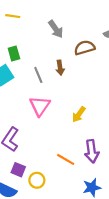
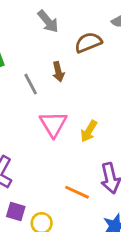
pink triangle: (40, 106) -> (53, 124), moved

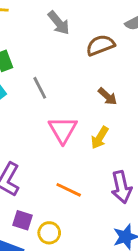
brown arrow: (58, 72) -> (107, 96), moved, turned -36
orange line: (77, 192) -> (69, 190), moved

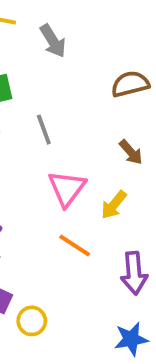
gray arrow: (59, 23) -> (53, 41), moved
orange line: (69, 190) -> (75, 246), moved

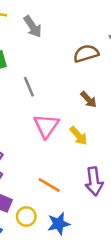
yellow arrow: (114, 205) -> (78, 136), turned -78
orange line: (75, 246) -> (49, 185), moved
blue star: (131, 339) -> (59, 224), moved

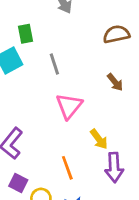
yellow arrow: (78, 136) -> (99, 139), moved
orange line: (49, 185) -> (67, 168), turned 35

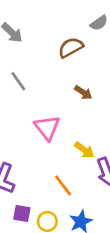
gray line: (54, 64) -> (18, 81), moved

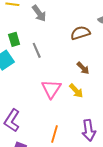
yellow arrow: (84, 150) -> (76, 91), moved
orange line: (63, 185) -> (54, 134), turned 42

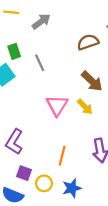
gray arrow: (39, 13) -> (41, 22), turned -90
brown arrow: (83, 68) -> (92, 81), size x1.5

